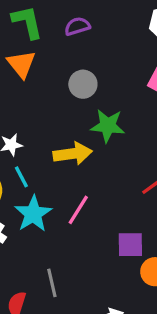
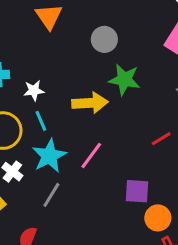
gray line: (52, 283) -> (51, 195), moved, turned 40

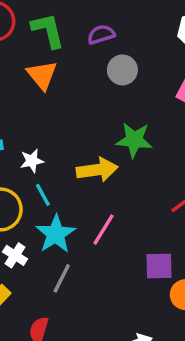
gray circle: (104, 39) -> (122, 70), moved

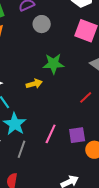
yellow arrow: (97, 170) -> (34, 84), size x0.7
pink line: (103, 230) -> (51, 134), moved

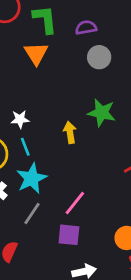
yellow arrow: (34, 84) -> (70, 132), turned -98
purple square: (77, 135) -> (69, 235), moved

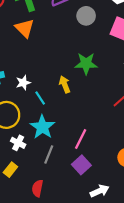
gray circle: (99, 57) -> (86, 16), moved
cyan line: (25, 147) -> (40, 98), moved
purple square: (69, 235) -> (81, 165), turned -36

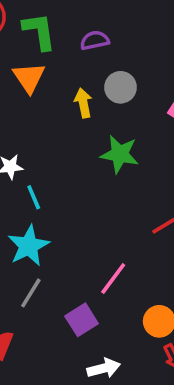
gray circle: (86, 16) -> (120, 87), moved
yellow arrow: (65, 84) -> (83, 103), moved
pink line: (81, 139) -> (113, 278), moved

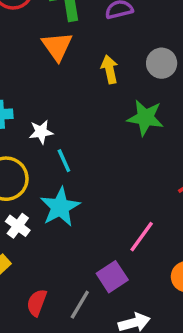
gray circle: (120, 87) -> (162, 63), moved
gray line: (31, 293) -> (80, 305), moved

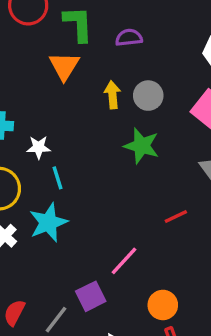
gray circle: (162, 63) -> (148, 96), moved

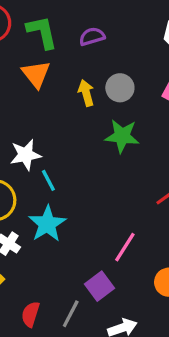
white star: (39, 147) -> (26, 155), size x1.4

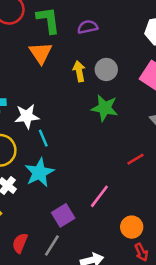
purple square: (99, 286) -> (63, 215), moved

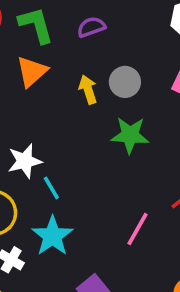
orange triangle: (41, 53) -> (32, 72), turned 30
pink line: (99, 196) -> (137, 229), moved

